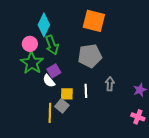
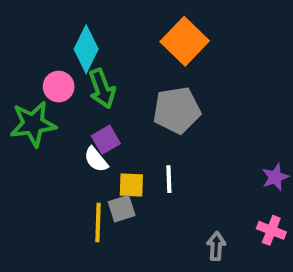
orange square: (94, 21) -> (185, 41), turned 30
green star: (32, 63) -> (33, 124), moved, turned 30
gray arrow: (110, 84) -> (216, 246), moved
gray square: (62, 106) -> (122, 209), turned 32

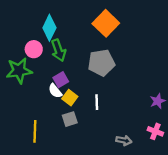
yellow square: (131, 185) -> (70, 98), moved, turned 35
yellow line: (98, 222) -> (35, 131), moved
gray arrow: (216, 246) -> (124, 140), turned 98

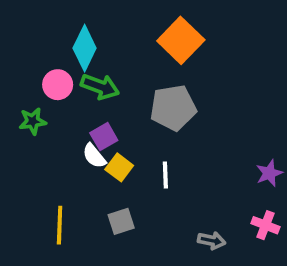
green arrow: (59, 50) -> (100, 87), turned -50
green star: (19, 71) -> (33, 121), size x0.6
gray square: (70, 119) -> (121, 221), moved

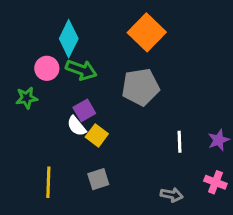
white line: (165, 175) -> (180, 142), moved

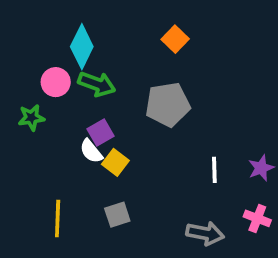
orange square: (147, 32) -> (175, 39), size x0.6
gray arrow: (172, 195) -> (205, 233), size x1.4

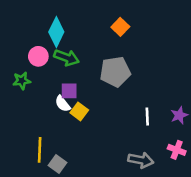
purple square: (100, 133) -> (69, 91), turned 30
gray square: (117, 215) -> (58, 164), moved, turned -36

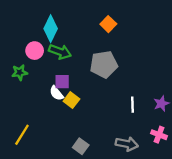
yellow line: (40, 150) -> (22, 135), moved, turned 30
gray square: (58, 164) -> (81, 146), moved

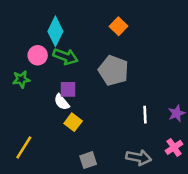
gray pentagon: (104, 64) -> (113, 70), turned 30
yellow square: (71, 100) -> (73, 122), moved
pink cross: (159, 135) -> (174, 147), turned 35
gray square: (81, 146) -> (88, 160), turned 35

